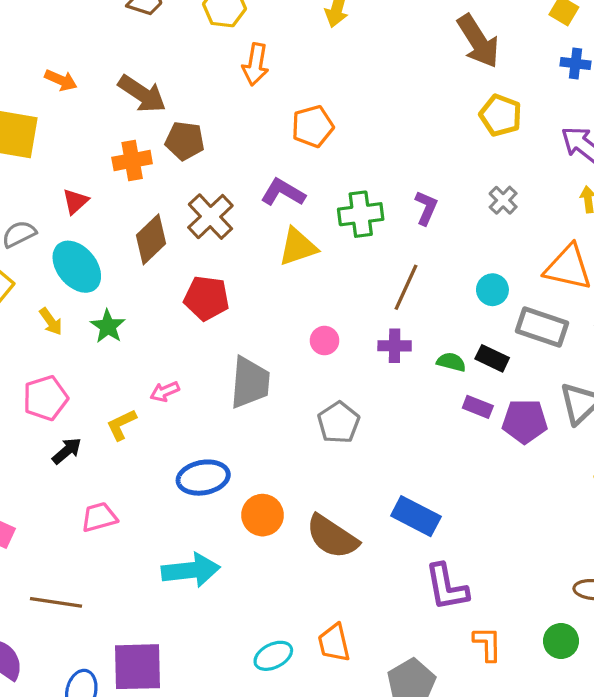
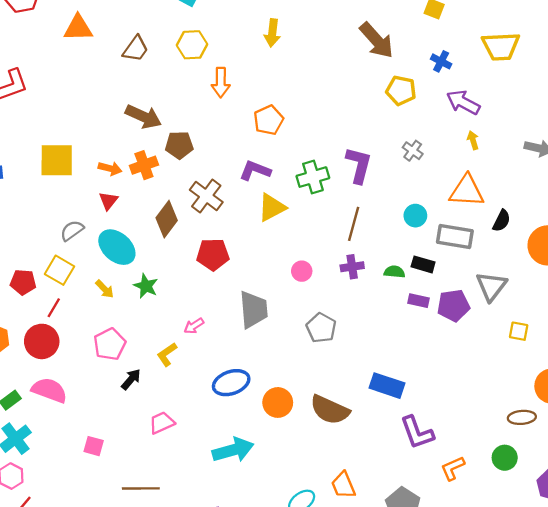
blue cross: (576, 64) -> (441, 61), moved, turned 30
orange arrow: (61, 80) -> (110, 169), moved
purple L-shape: (426, 208) -> (359, 165), size x1.5
orange L-shape: (487, 644) -> (453, 468), turned -104

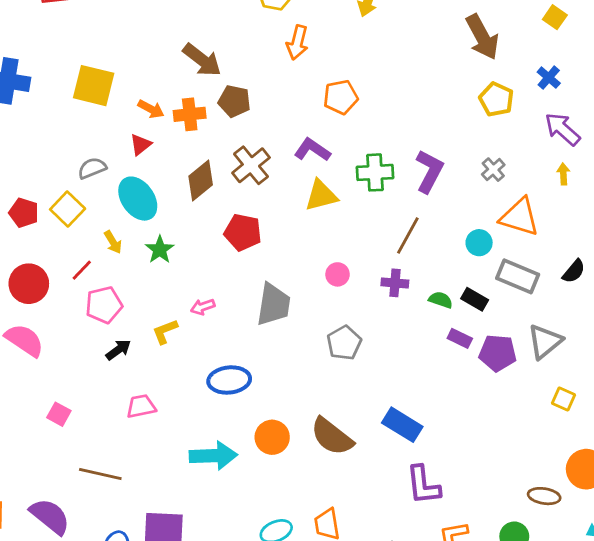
orange triangle: (467, 191) -> (520, 217), moved
red line: (54, 308) -> (82, 270), moved
orange circle: (278, 402) -> (272, 437), moved

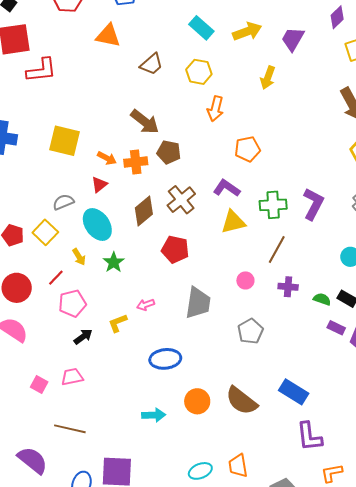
brown line: (408, 235) -> (277, 249), moved
pink trapezoid: (141, 406) -> (72, 377), moved
cyan arrow: (213, 456) -> (154, 415), size x0.7

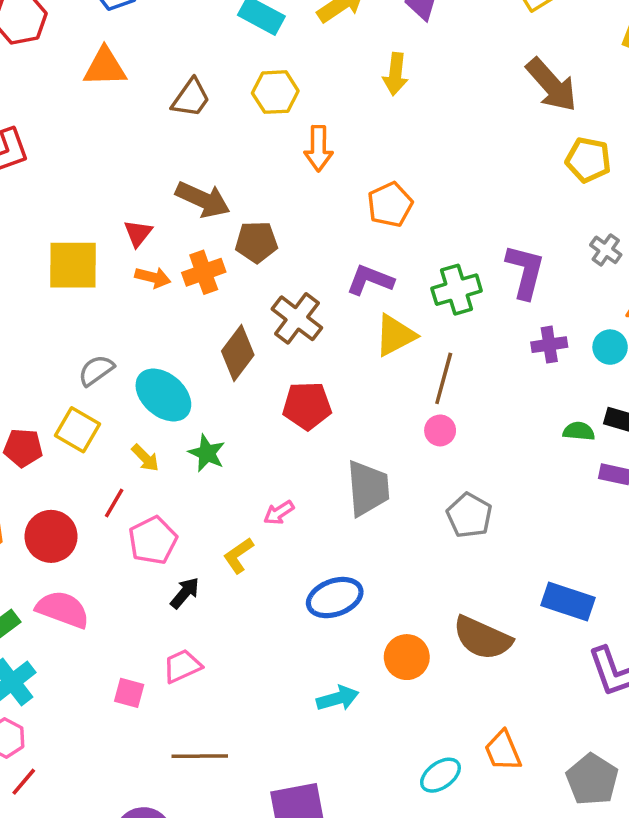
red triangle: (99, 184) -> (138, 233), moved
brown line: (277, 249) -> (444, 378), moved
purple cross: (288, 287) -> (549, 345), moved

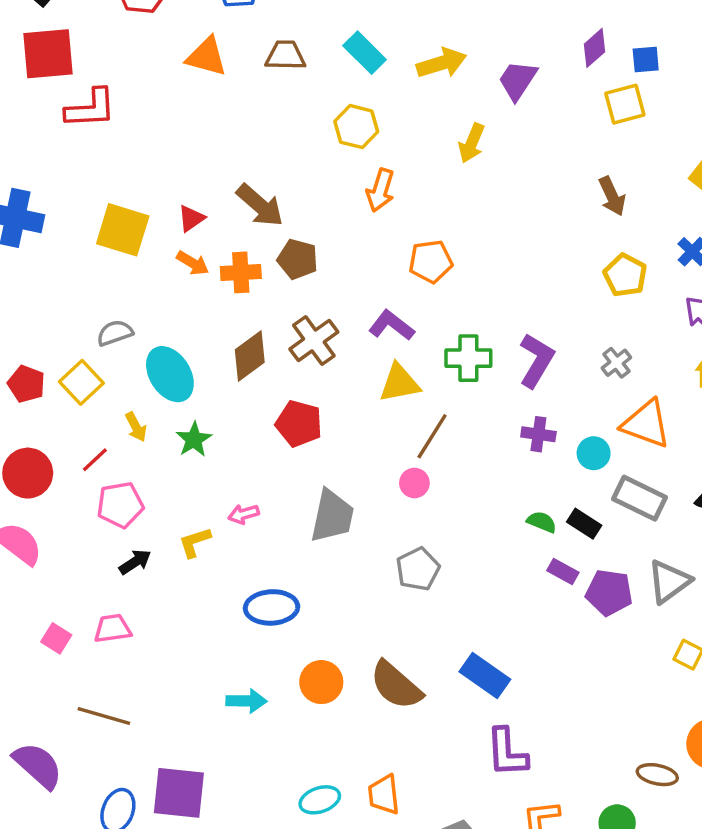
brown arrow: (552, 85) -> (612, 196), size x0.7
brown trapezoid: (191, 98) -> (285, 55), moved, turned -141

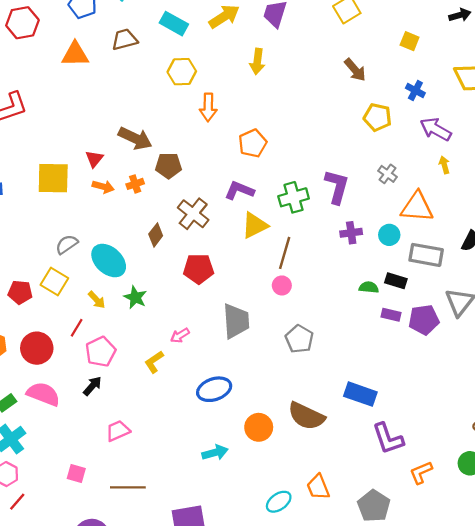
orange cross: (241, 272) -> (135, 184), size x0.7
brown diamond: (250, 356) -> (156, 235), size x0.7
black arrow: (135, 562) -> (92, 386), moved
pink square: (56, 638) -> (76, 474), moved

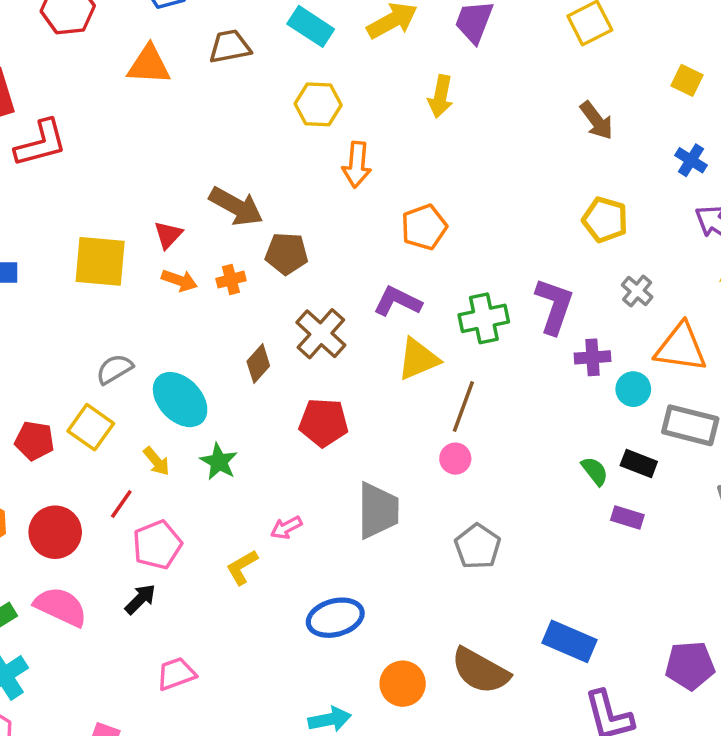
yellow pentagon: (377, 117) -> (605, 220), moved
purple cross: (351, 233) -> (592, 357), moved
green semicircle: (369, 287) -> (595, 471), turned 42
purple pentagon: (424, 320) -> (690, 666), moved

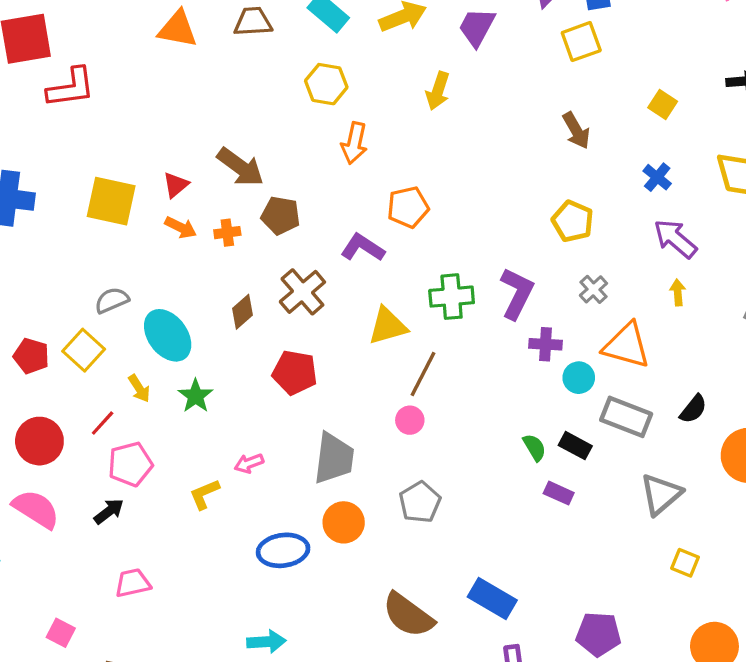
purple L-shape: (398, 301) -> (363, 248), moved
orange circle: (403, 684) -> (344, 522), moved

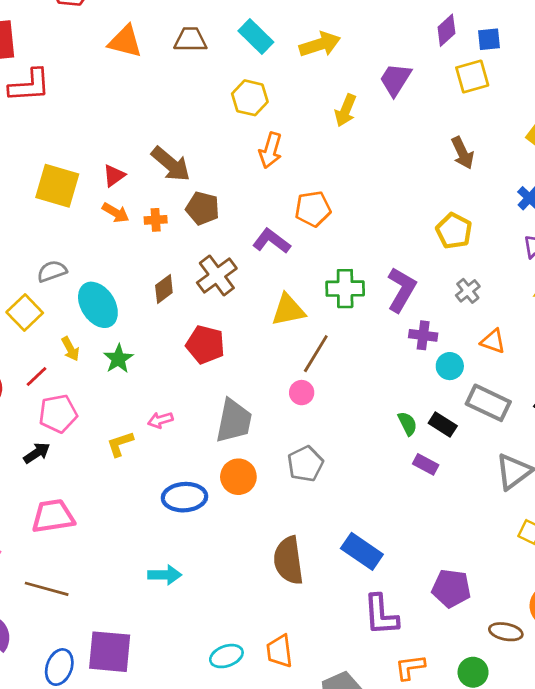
purple trapezoid: (477, 27) -> (395, 79), moved
orange triangle: (627, 345) -> (493, 341), size x0.6
pink trapezoid: (133, 583) -> (53, 516), size x1.4
brown semicircle: (408, 615) -> (288, 560), turned 42

